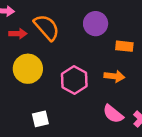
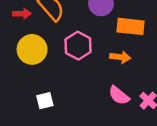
orange rectangle: (124, 46) -> (130, 26), size x1.5
pink hexagon: (74, 80) -> (78, 46), moved

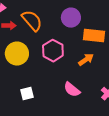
orange arrow: (120, 57) -> (86, 60), turned -42
pink semicircle: (119, 95) -> (72, 90), moved

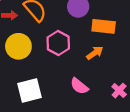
white square: (27, 94) -> (30, 91), size x1.6

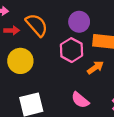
pink hexagon: (58, 43) -> (72, 50), moved

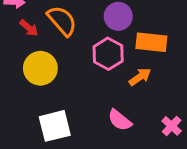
red arrow: (12, 30) -> (29, 28), turned 40

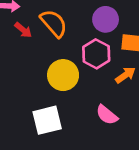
yellow circle: (40, 68) -> (63, 75), moved

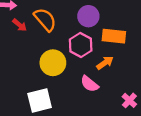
pink semicircle: (107, 115) -> (89, 84), moved

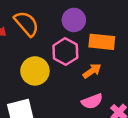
pink semicircle: (89, 84) -> (92, 101), moved, turned -60

